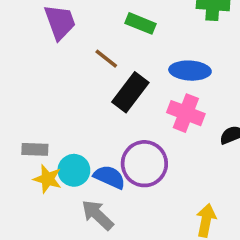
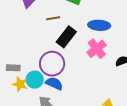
brown line: (106, 59) -> (53, 18), turned -48
pink cross: (186, 113) -> (97, 49), turned 30
purple circle: (144, 164) -> (52, 64), moved

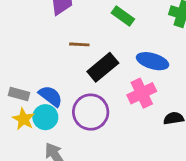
brown line: (53, 18) -> (79, 44), moved
purple circle: (52, 64) -> (91, 112), moved
blue semicircle: (54, 83) -> (51, 96), moved

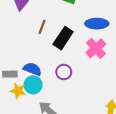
brown line: (79, 44) -> (42, 27), turned -56
purple circle: (91, 112) -> (64, 72), size x0.6

